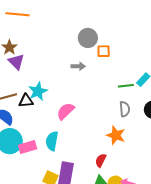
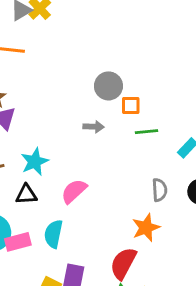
green line: (126, 86) -> (146, 132), moved
black triangle: (26, 101) -> (26, 194), moved
orange star: (116, 135) -> (146, 228), turned 30
red semicircle: (101, 160) -> (123, 263), size x1.6

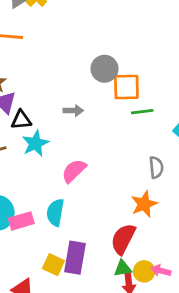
orange square: (131, 106) -> (126, 87), size x1.5
gray arrow: (94, 127) -> (73, 111), moved
black triangle: (26, 194) -> (21, 120), moved

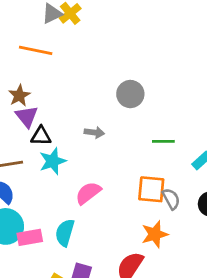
orange square: (126, 87) -> (151, 189), moved
gray semicircle: (156, 167) -> (171, 199), turned -30

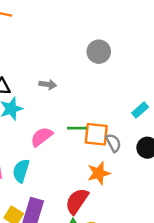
gray circle: (130, 94) -> (99, 52), moved
green line: (163, 141) -> (77, 128), moved

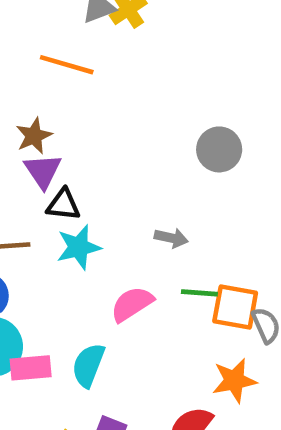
gray circle: (99, 52) -> (219, 149), moved
gray arrow: (48, 84) -> (171, 238), moved

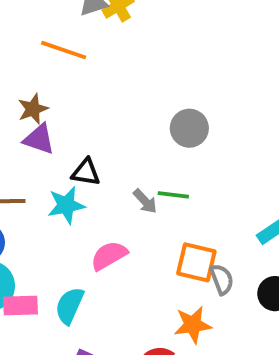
purple triangle: (43, 171) -> (39, 139), turned -40
black triangle: (63, 205) -> (86, 172), moved
gray arrow: (171, 238) -> (145, 201), turned 32
green line: (199, 293) -> (173, 195), moved

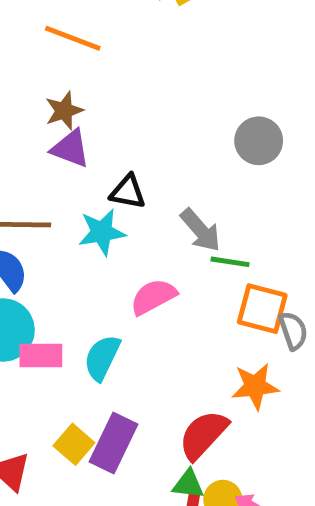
orange line: (64, 50) -> (73, 38), moved
green line: (173, 195) -> (230, 262), moved
gray arrow: (145, 201) -> (201, 230), size x1.4

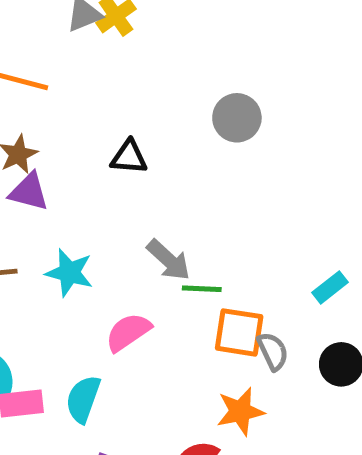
gray circle: (259, 141) -> (237, 118), moved
black triangle: (128, 192) -> (129, 157), moved
cyan star: (102, 232) -> (69, 273), turned 30

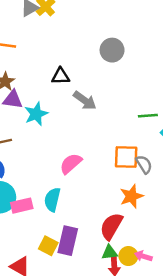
gray arrow: (169, 260) -> (85, 100), moved
cyan star: (69, 273) -> (36, 114), moved, turned -30
green line: (202, 289) -> (148, 116), moved

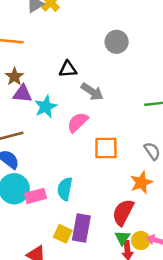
orange square: (126, 157) -> (106, 148), moved
pink semicircle: (71, 164) -> (78, 122), moved
green triangle: (110, 252) -> (122, 238), turned -49

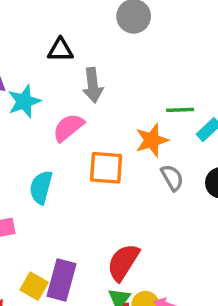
gray arrow: (92, 92) -> (93, 85), turned 45
orange star: (141, 182) -> (152, 140), moved
cyan semicircle: (65, 189) -> (41, 187), moved

